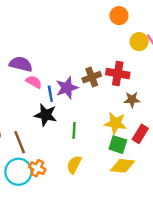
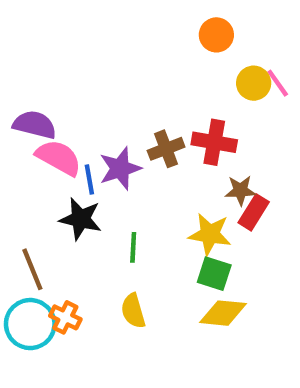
pink semicircle: (34, 82) -> (59, 158), size x1.5
red rectangle: (140, 134) -> (254, 212), moved
yellow semicircle: (74, 165) -> (133, 311), turned -42

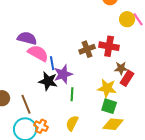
purple star: (120, 169) -> (63, 74), moved
yellow semicircle: (133, 311) -> (72, 123), turned 42

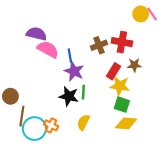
blue line: (52, 63) -> (70, 56), moved
purple star: (63, 74) -> (74, 71), turned -30
red rectangle: (127, 78) -> (114, 71), moved
black star: (48, 81) -> (69, 96), moved
brown line: (26, 104) -> (22, 116), moved, turned 30

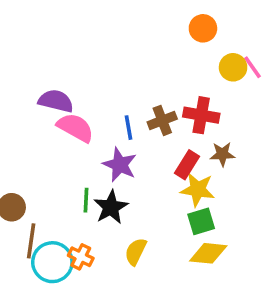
blue line: (70, 56) -> (129, 128), moved
green line: (83, 92) -> (86, 200), moved
black star: (69, 96) -> (111, 207), turned 30
green square: (122, 105) -> (201, 221), turned -35

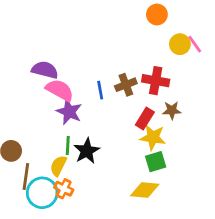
purple star: (120, 165) -> (69, 112), moved
yellow semicircle: (136, 252) -> (58, 166), moved
yellow diamond: (208, 253) -> (145, 190), moved

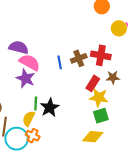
purple star: (69, 112) -> (26, 78), moved

